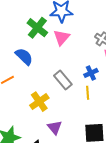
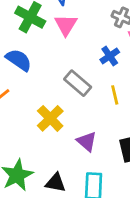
blue cross: (91, 73) -> (110, 56), moved
purple triangle: (55, 127) -> (87, 142), moved

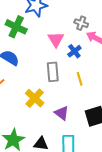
pink triangle: (66, 25) -> (56, 39), moved
gray rectangle: (78, 83) -> (53, 72), turned 48

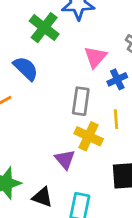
yellow cross: (35, 98) -> (89, 136), moved, turned -30
purple triangle: (62, 113) -> (65, 159), moved

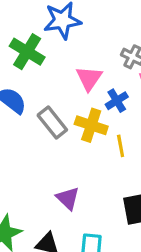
gray rectangle: (81, 101) -> (52, 122), moved, turned -40
yellow cross: (89, 136) -> (91, 125), moved

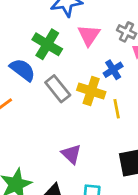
green cross: (27, 52) -> (47, 44), moved
pink triangle: (89, 78) -> (89, 35), moved

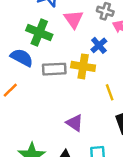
gray rectangle: (58, 89) -> (54, 69), turned -45
yellow line: (117, 109) -> (110, 92), moved

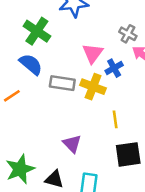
pink triangle: (74, 19) -> (93, 53), moved
green cross: (39, 33) -> (37, 31), moved

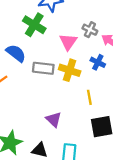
green cross: (37, 31) -> (34, 25), moved
gray cross: (128, 34) -> (90, 30), moved
blue cross: (114, 68) -> (98, 62), moved, turned -32

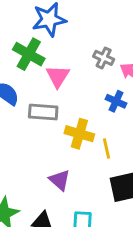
pink triangle: (68, 42) -> (58, 76), moved
yellow cross: (70, 70) -> (79, 134), moved

